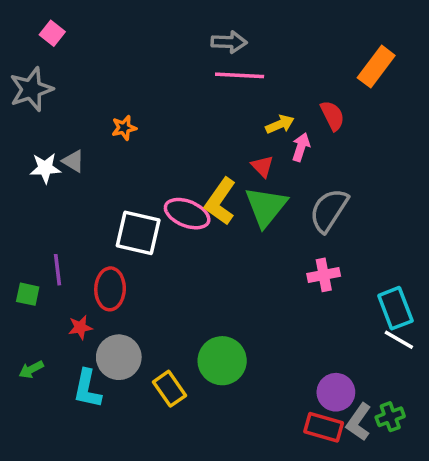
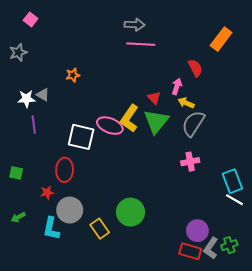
gray star: (31, 89) -> (18, 52), size x0.7
yellow arrow: (280, 124) -> (186, 103), moved, turned -133
purple line: (58, 270) -> (34, 125), moved

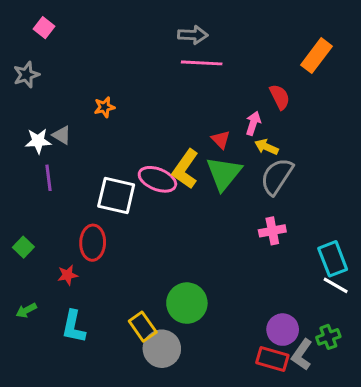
green square: (16, 173) -> (23, 247), turned 32
gray circle: (70, 210) -> (162, 349), moved
green cross: (229, 245) -> (328, 337), moved

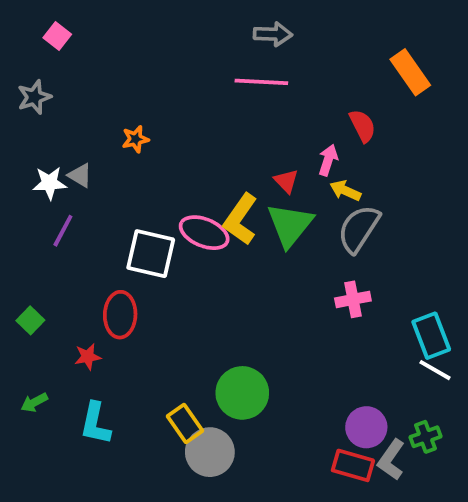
gray arrow: (193, 35) -> (273, 34), moved
orange rectangle: (317, 56) -> (410, 72), turned -72
purple line: (48, 178) -> (63, 231), turned 35

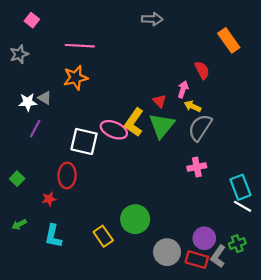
pink line: (261, 82) -> (80, 46), moved
orange star: (135, 139) -> (76, 78), size x1.6
gray circle: (210, 452) -> (167, 252), moved

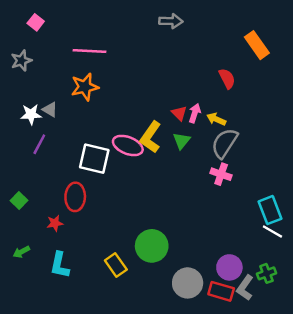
pink arrow: (183, 89) -> (195, 113), moved
green triangle: (162, 125) -> (182, 141), size x0.6
pink cross: (197, 167) -> (221, 174), moved, turned 30

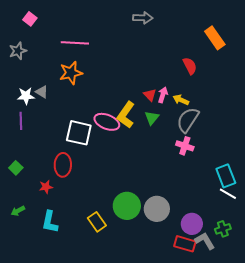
purple line: (39, 144) -> (21, 121), moved, turned -30
gray circle: (188, 283) -> (157, 209), moved
gray L-shape: (245, 288) -> (205, 241), turned 115

